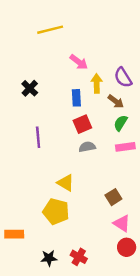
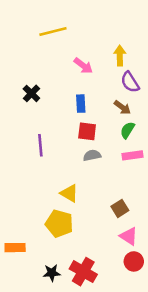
yellow arrow: (97, 83) -> (120, 56), moved
red square: (82, 124) -> (87, 131), turned 30
red cross: (79, 257) -> (83, 272), size x1.5

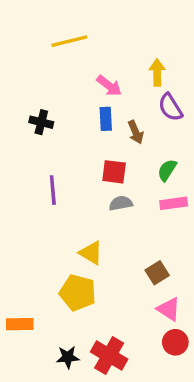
black cross: (31, 93) -> (41, 122), turned -30
blue rectangle: (81, 104) -> (106, 119), moved
brown arrow: (122, 107) -> (136, 132), moved, turned 30

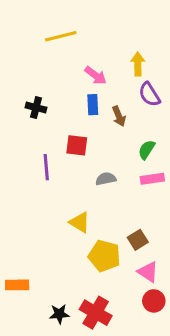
red square: (114, 172) -> (77, 145), moved
yellow pentagon: (78, 293) -> (104, 256), moved

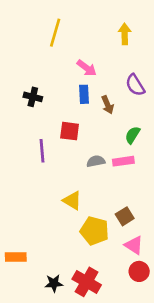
yellow line: (61, 36) -> (55, 33), turned -60
yellow arrow: (138, 64) -> (125, 34), moved
pink rectangle: (152, 179) -> (123, 161), moved

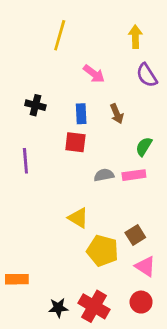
purple semicircle: (135, 85) -> (147, 75), moved
blue rectangle: (84, 94) -> (81, 114), moved
purple line: (42, 151) -> (25, 161), moved
red circle: (139, 271) -> (141, 302), moved

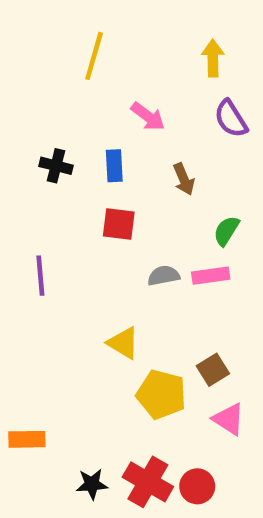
blue rectangle: (81, 114) -> (114, 166), moved
purple line: (25, 161) -> (40, 276), moved
red circle: (141, 302) -> (197, 486), moved

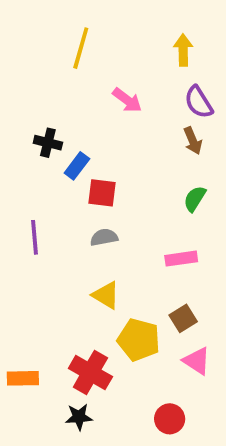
blue rectangle: (114, 166) -> (77, 166), moved, turned 40
brown arrow: (184, 179) -> (193, 141), moved
gray semicircle: (164, 276) -> (104, 237), moved
pink rectangle: (211, 276) -> (181, 259), moved
red cross: (148, 482) -> (90, 372), moved

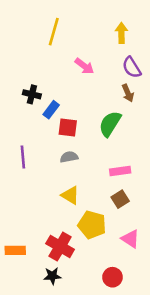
green semicircle: (195, 199) -> (110, 124), moved, size x1.5
brown square: (183, 318) -> (120, 199), moved

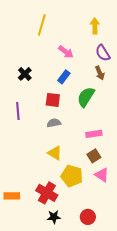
black cross: (32, 94) -> (25, 74), turned 32
blue rectangle: (51, 110) -> (64, 77), moved
purple line: (23, 157) -> (18, 111), moved
pink triangle: (130, 239) -> (102, 175), moved
black star: (52, 276) -> (54, 217), moved

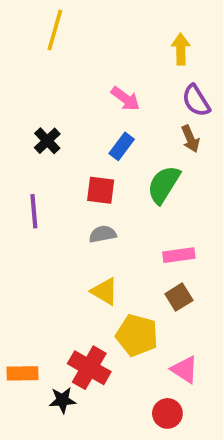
yellow line: (42, 25) -> (55, 30), moved
pink triangle: (102, 175) -> (185, 370), moved
black star: (54, 217) -> (63, 400), moved

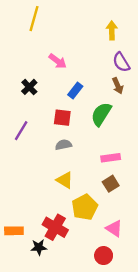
pink arrow: (125, 99) -> (58, 61), moved
purple line: (34, 211) -> (21, 131), turned 36
yellow pentagon: (137, 335) -> (85, 207), turned 30

